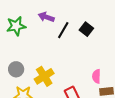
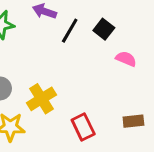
pink semicircle: (96, 76) -> (126, 59), moved, turned 112

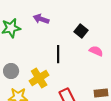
black line: (70, 31) -> (58, 54), moved, turned -30

